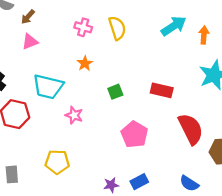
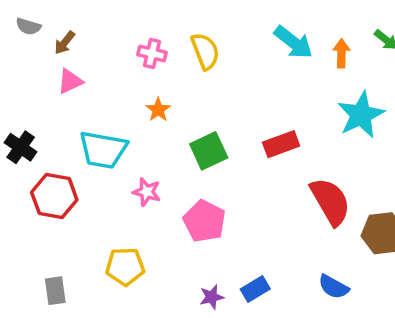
cyan arrow: (174, 26) -> (293, 42), turned 75
red rectangle: (162, 90) -> (281, 144), turned -30
green square: (115, 92) -> (209, 151), size x1.5
pink pentagon: (134, 134) -> (204, 221), moved

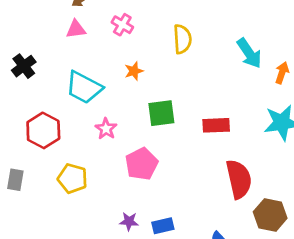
pink cross: (152, 53) -> (122, 25), moved
red hexagon: (54, 196) -> (43, 130), moved

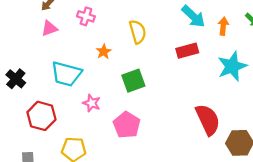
yellow semicircle: (182, 39) -> (138, 32), moved
black cross: (24, 66) -> (16, 79), moved
red rectangle: (216, 125) -> (187, 51), moved

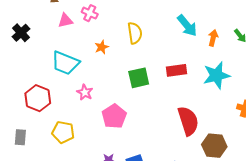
pink triangle: (49, 28) -> (65, 21), moved
red rectangle: (187, 51) -> (177, 70), moved
black cross: (16, 79) -> (21, 33), moved
green square: (133, 81) -> (139, 78), moved

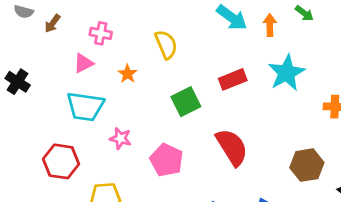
pink triangle: (65, 21) -> (83, 63), moved
red semicircle: (188, 121) -> (232, 147), moved

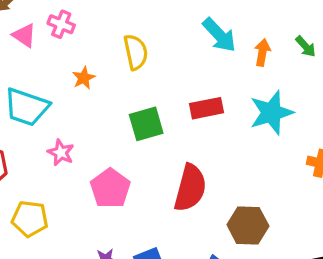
pink triangle: (83, 63) -> (24, 35), moved, turned 50
red semicircle: (232, 147) -> (190, 188), turned 36
brown hexagon: (307, 165) -> (248, 225), moved

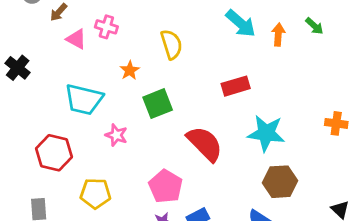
cyan star: (271, 113) -> (266, 133), moved, turned 30
green square: (146, 124) -> (158, 104), moved
pink pentagon: (110, 188) -> (166, 186), moved
red semicircle: (190, 188) -> (205, 144), moved, turned -54

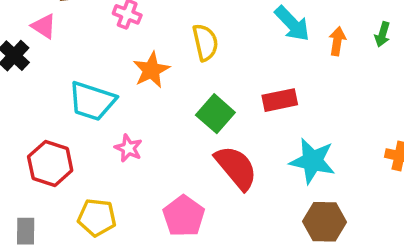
green arrow: (314, 26) -> (382, 34), turned 60
pink triangle: (76, 39) -> (44, 26), moved
orange star: (130, 70) -> (151, 70), size x1.5
green square: (158, 104) -> (215, 114), moved, turned -32

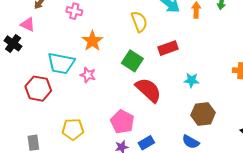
yellow semicircle: (205, 42) -> (139, 22), moved
pink star: (128, 148) -> (88, 75), moved
cyan star: (313, 161) -> (191, 80), size x0.6
red hexagon: (50, 163) -> (38, 89), moved

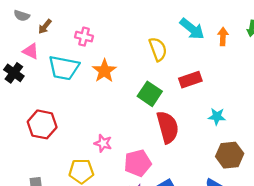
cyan trapezoid: (61, 63) -> (64, 68), moved
pink star: (88, 75) -> (103, 143), moved
red semicircle: (148, 90) -> (168, 127), turned 32
pink pentagon: (122, 122) -> (138, 163), turned 30

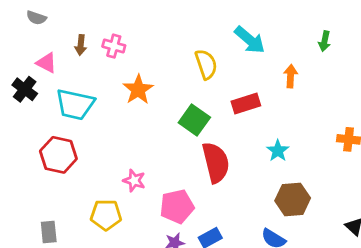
brown arrow: (45, 27) -> (81, 45), moved, turned -35
orange arrow: (223, 37) -> (291, 76), moved
cyan trapezoid: (64, 68) -> (75, 104), moved
cyan star: (217, 116) -> (278, 151), turned 30

